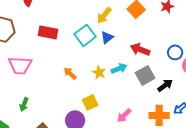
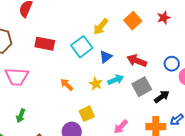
blue triangle: (107, 37) -> (106, 57), moved

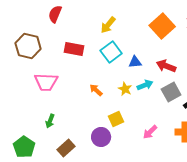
orange square: (133, 21) -> (162, 26), size x1.4
yellow arrow: (101, 27) -> (108, 25), moved
blue triangle: (106, 57) -> (135, 62), turned 32

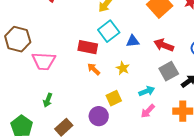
brown hexagon: (28, 46) -> (18, 39), moved
red rectangle: (74, 49) -> (88, 47), moved
cyan arrow: (145, 85) -> (147, 91), moved

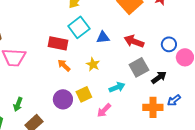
green arrow: (48, 100) -> (18, 104), moved
pink arrow: (148, 111) -> (104, 110), moved
purple circle: (99, 116) -> (63, 99), moved

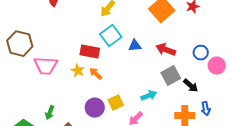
yellow star: (93, 64) -> (78, 71), moved
black arrow: (159, 77) -> (191, 86), turned 77
blue arrow: (174, 100) -> (206, 109), turned -64

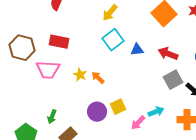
red rectangle: (90, 52) -> (59, 42), moved
cyan arrow: (149, 96) -> (156, 112), moved

